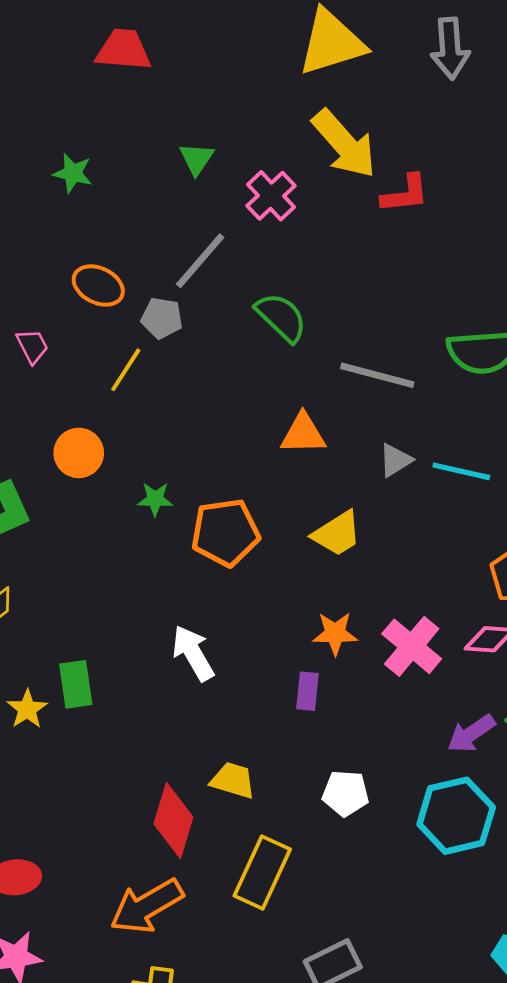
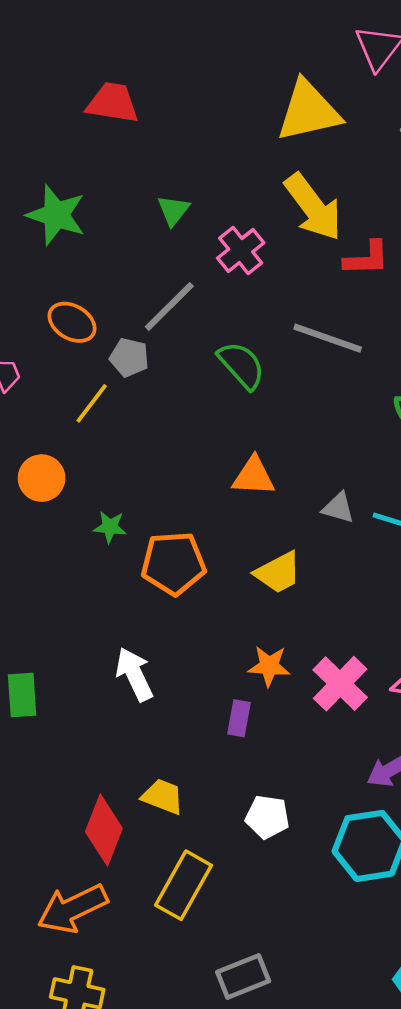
green star: (73, 173) -> (56, 215), size x1.6
gray line: (377, 375) -> (328, 338), moved
gray triangle: (395, 460) -> (338, 508), turned 44

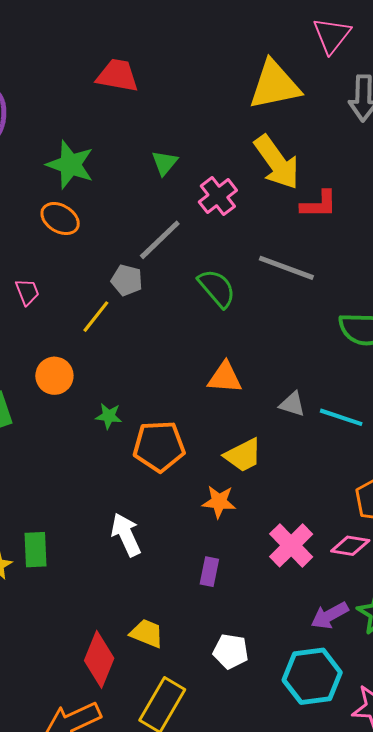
orange ellipse: (72, 322) -> (60, 219), moved
orange star: (269, 666) -> (219, 502), moved

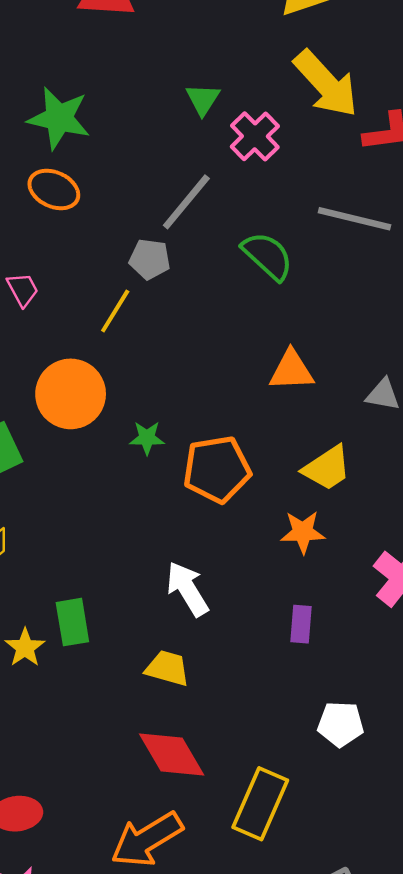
green triangle: (165, 163) -> (203, 99), moved
orange circle: (54, 376) -> (71, 394), size x1.4
yellow trapezoid: (147, 633) -> (167, 668), moved
red diamond: (99, 659) -> (172, 754), turned -46

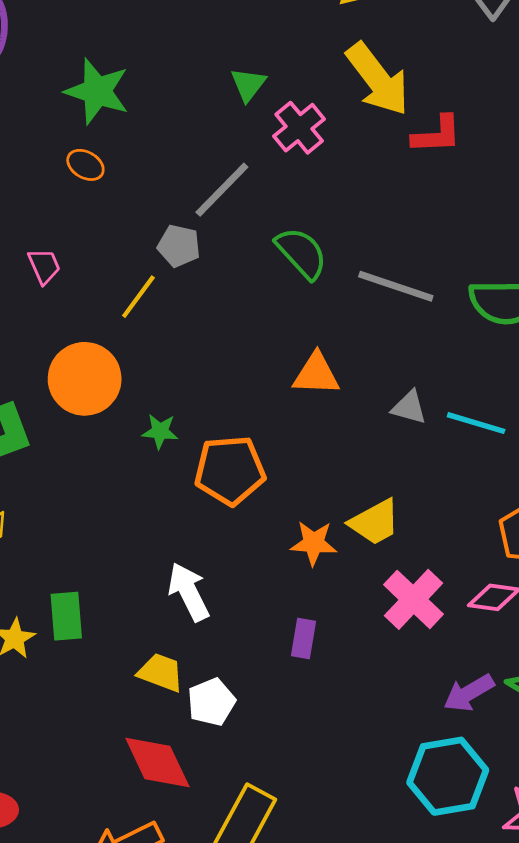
orange ellipse: (54, 189) -> (85, 165), size x0.7
gray line: (355, 219) -> (396, 286), moved
yellow trapezoid: (327, 468) -> (375, 522), moved
white pentagon: (341, 724) -> (211, 702), moved, turned -30

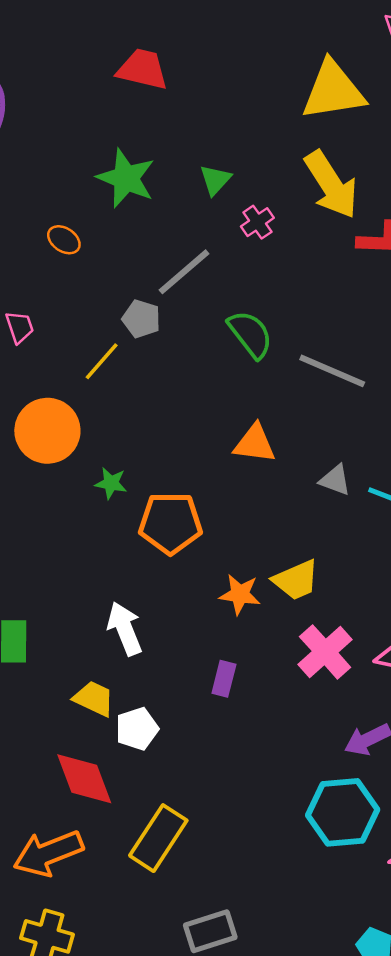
green star: (97, 91) -> (126, 178), moved
pink cross: (299, 128) -> (257, 222), size x0.7

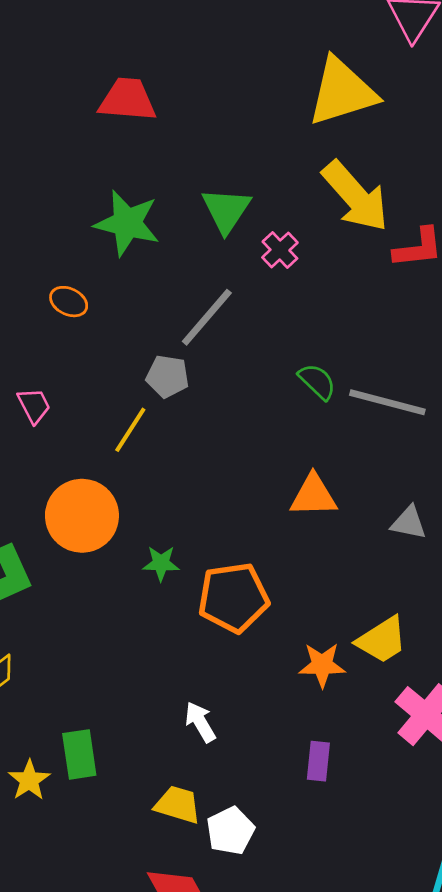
green triangle: (215, 180) -> (226, 210), size x1.4
green semicircle: (250, 334) -> (317, 382), moved, size x0.7
white arrow: (125, 629) -> (200, 722), size x0.7

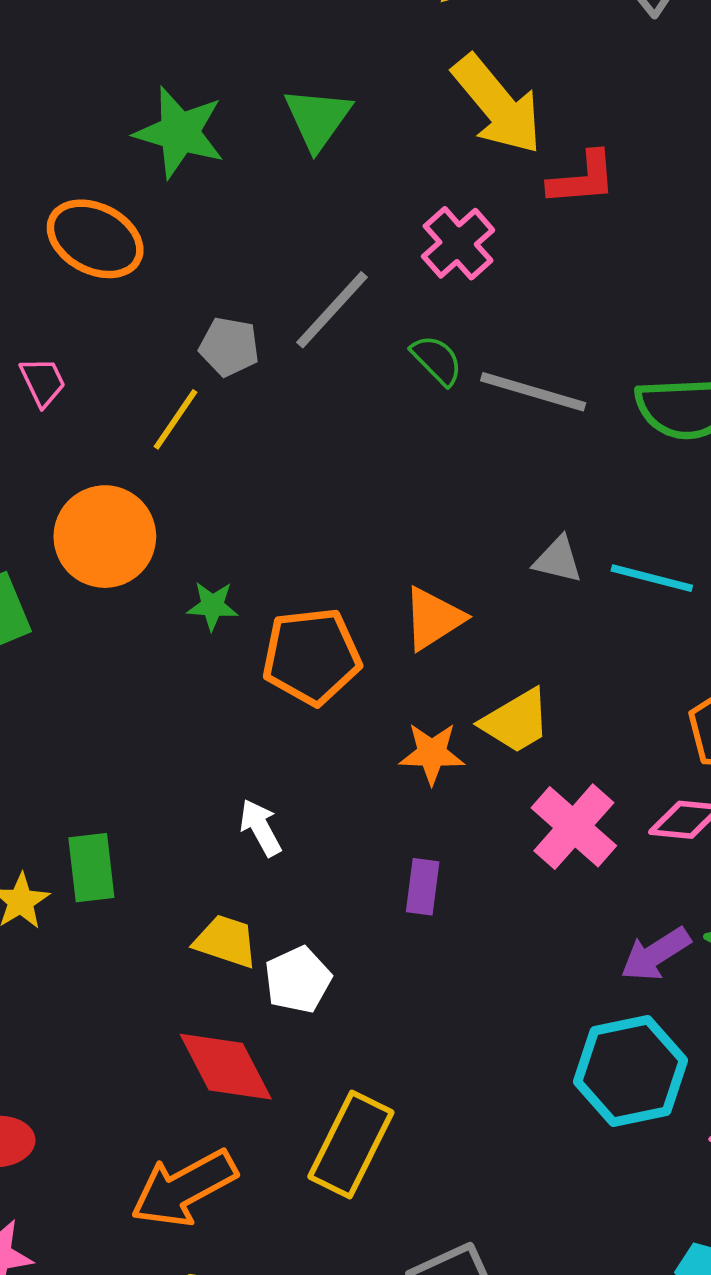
pink cross: (280, 250) -> (458, 243), moved, size x1.4
orange ellipse: (69, 302) -> (95, 239), size x1.8
gray line: (207, 317) -> (332, 310), moved
orange triangle: (313, 496) -> (433, 618), moved, turned -33

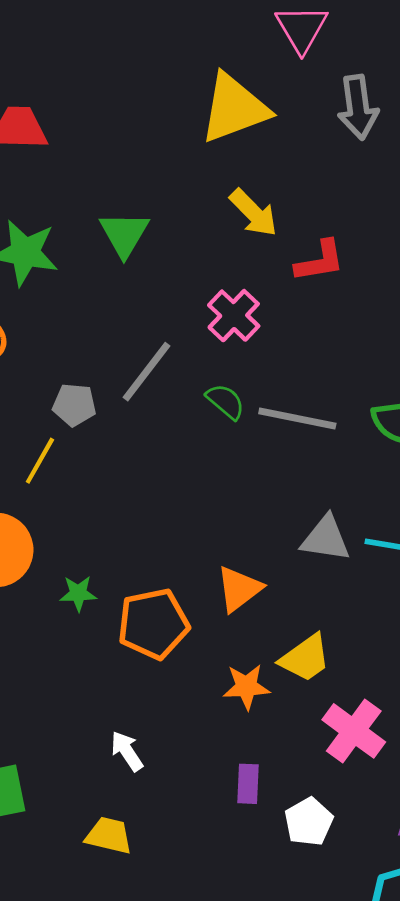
yellow arrow: (497, 105) -> (254, 213), size x0.7
gray triangle: (558, 560) -> (326, 539), size x1.4
white pentagon: (298, 980) -> (309, 822), moved

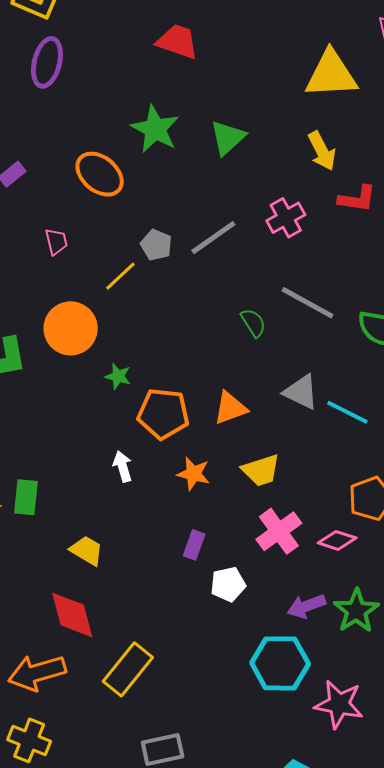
green semicircle: (226, 401) -> (253, 323), moved
orange star: (246, 687) -> (193, 474), moved
white arrow: (127, 751) -> (123, 466), moved

